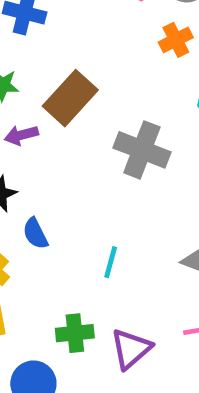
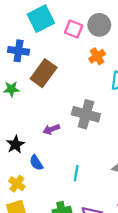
brown rectangle: (70, 98) -> (44, 73), moved
purple arrow: (21, 135) -> (51, 129), moved

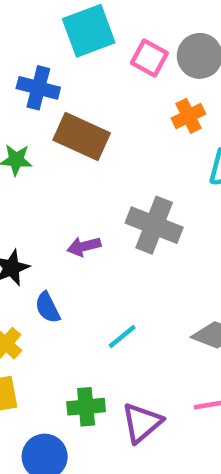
brown rectangle: (44, 73) -> (82, 136), turned 72
cyan line: (76, 173) -> (122, 336), turned 35

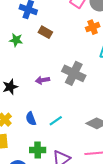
brown rectangle: (82, 136) -> (45, 32), size x0.6
blue semicircle: (48, 308) -> (31, 119), moved

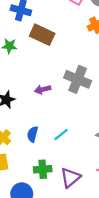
brown rectangle: (45, 32) -> (42, 35), size x1.5
blue semicircle: (31, 119) -> (33, 134), turned 40

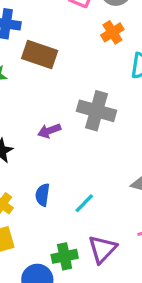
cyan line: (61, 135) -> (84, 203), moved
green cross: (43, 169) -> (65, 256), moved

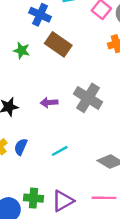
blue semicircle: (43, 195) -> (21, 147), moved
cyan line: (84, 203) -> (60, 151), moved

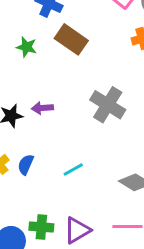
purple arrow: (49, 102) -> (42, 108), moved

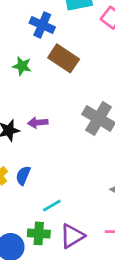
cyan line: (73, 169) -> (52, 206), moved

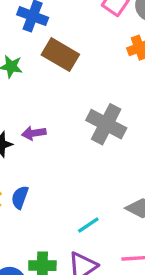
cyan line: (52, 206) -> (88, 225), moved

